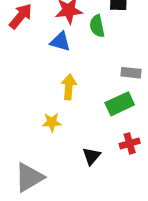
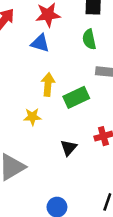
green semicircle: (97, 26) -> (89, 39), moved
green rectangle: (120, 104) -> (76, 97), moved

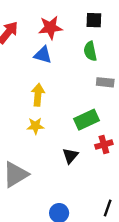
yellow arrow: (48, 84) -> (38, 95), moved
green rectangle: (76, 97) -> (86, 120), moved

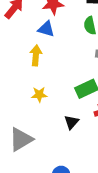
yellow arrow: (38, 95) -> (36, 55), moved

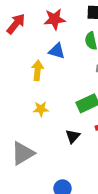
blue triangle: (46, 29) -> (57, 51), moved

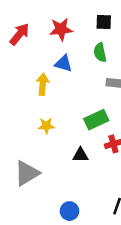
black triangle: (73, 136) -> (80, 155), turned 49

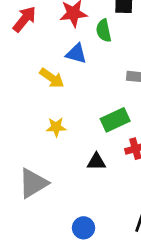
green semicircle: (100, 52) -> (104, 31), moved
yellow arrow: (43, 84) -> (52, 78), turned 120

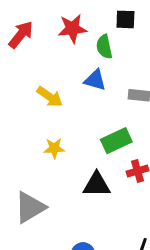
blue triangle: (76, 54) -> (95, 80), moved
black triangle: (96, 162) -> (97, 185), size x1.4

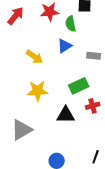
blue triangle: (95, 80) -> (65, 46), turned -49
yellow star: (54, 148) -> (38, 91), size x1.5

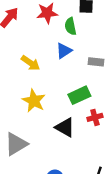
yellow star: (38, 91) -> (34, 101), turned 30
black triangle: (66, 115) -> (65, 127), turned 30

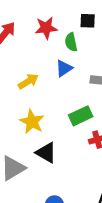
yellow arrow: (30, 63) -> (28, 81), turned -66
black triangle: (65, 127) -> (46, 153), moved

